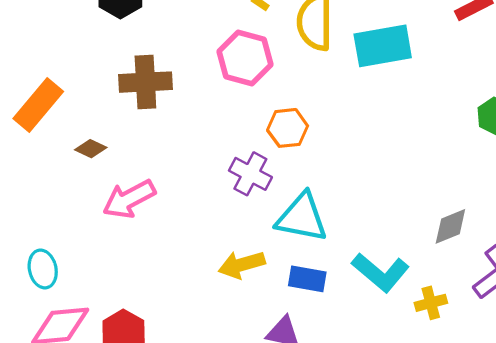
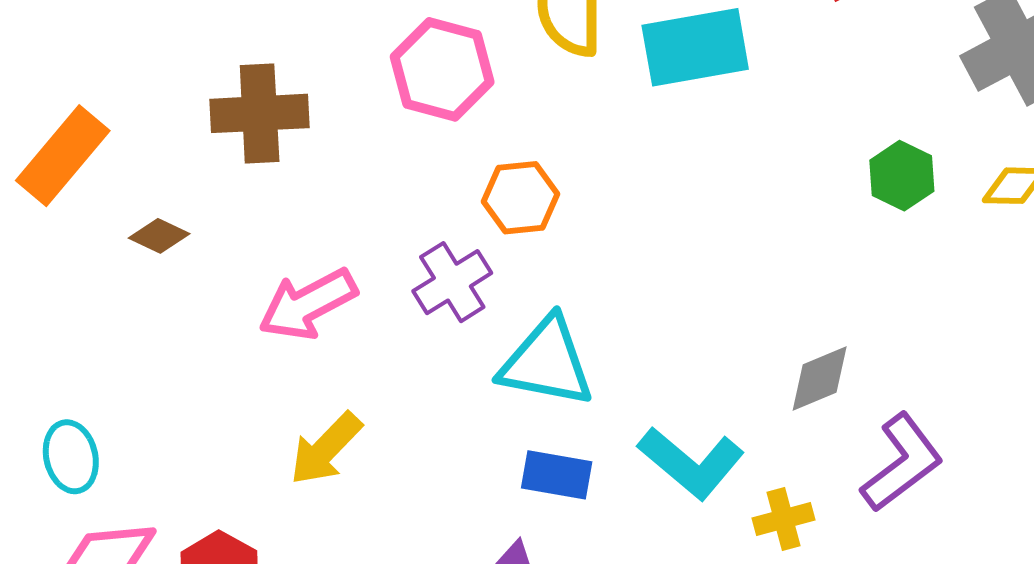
purple cross: (250, 174) -> (452, 282), turned 30
pink arrow: (129, 199) -> (308, 304), moved
yellow arrow: (242, 265) -> (326, 449), moved, turned -30

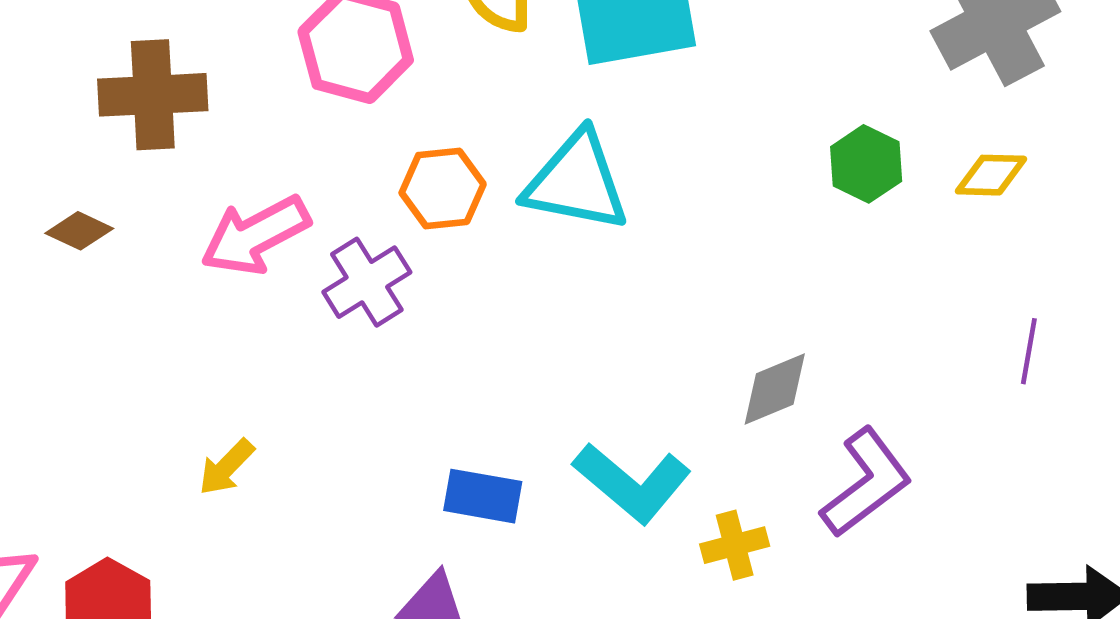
brown diamond: (159, 236) -> (79, 231), moved
pink arrow: (308, 304) -> (255, 235), moved
cyan triangle: (547, 362) -> (576, 182), moved
yellow arrow: (326, 449) -> (226, 467), size x0.7

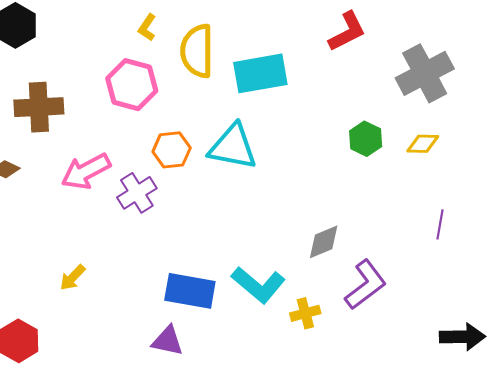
blue rectangle: (483, 496) -> (190, 291), size x1.4

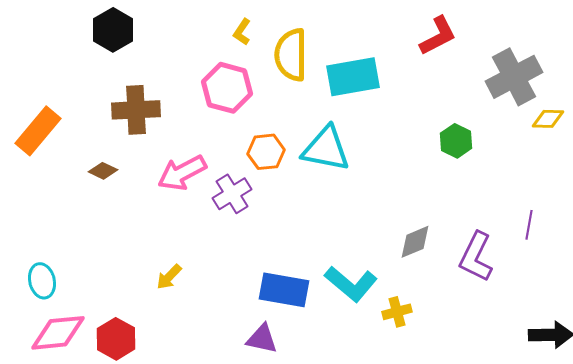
yellow diamond: (423, 144) -> (548, 119), moved
purple L-shape: (366, 285) -> (476, 257), moved, turned 153

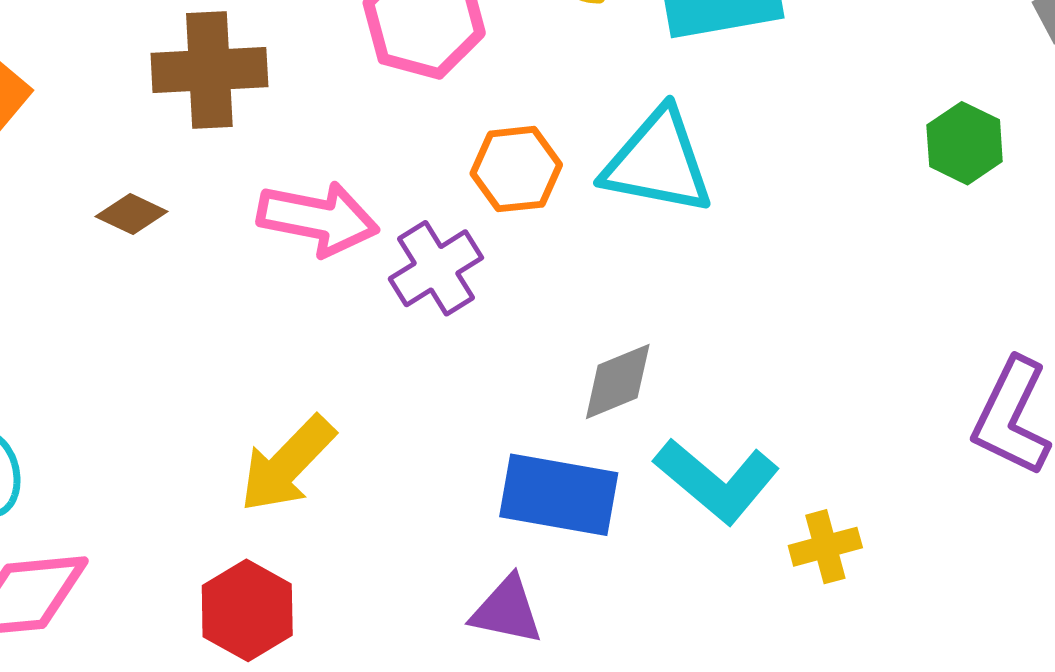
pink arrow: (182, 173) -> (318, 219), turned -141
gray diamond: (415, 242) -> (618, 381), moved
yellow arrow: (169, 277) -> (287, 464), size x1.6
red hexagon: (116, 339) -> (247, 610), moved

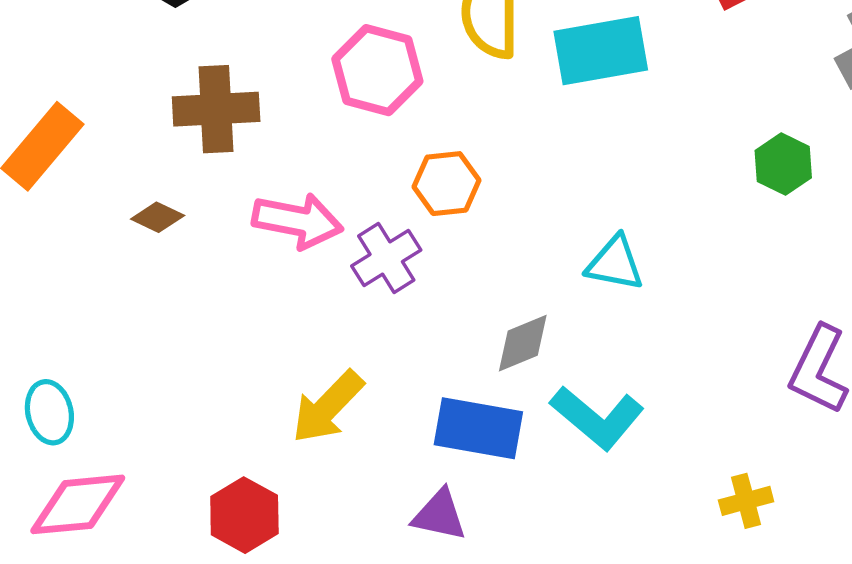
cyan triangle: (658, 162) -> (615, 263), moved, size x0.7
yellow arrow: (287, 464) -> (328, 407), moved
yellow cross: (825, 547) -> (746, 501), moved

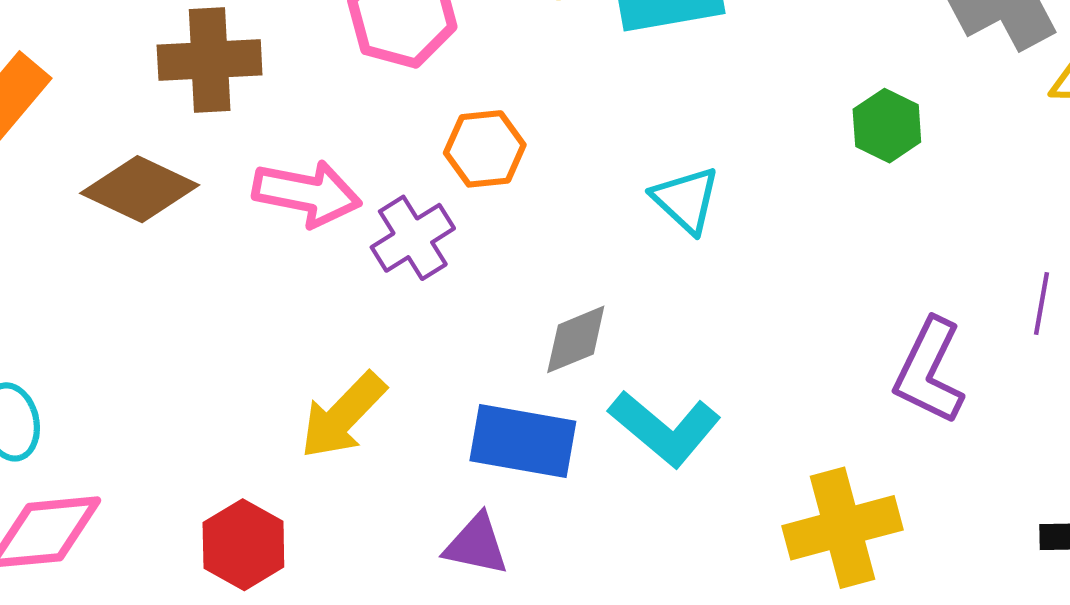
brown diamond: (158, 217) -> (140, 189), size x1.8
cyan triangle: (615, 263) -> (686, 200), moved, turned 32
yellow cross: (746, 501) -> (843, 528), size x1.8

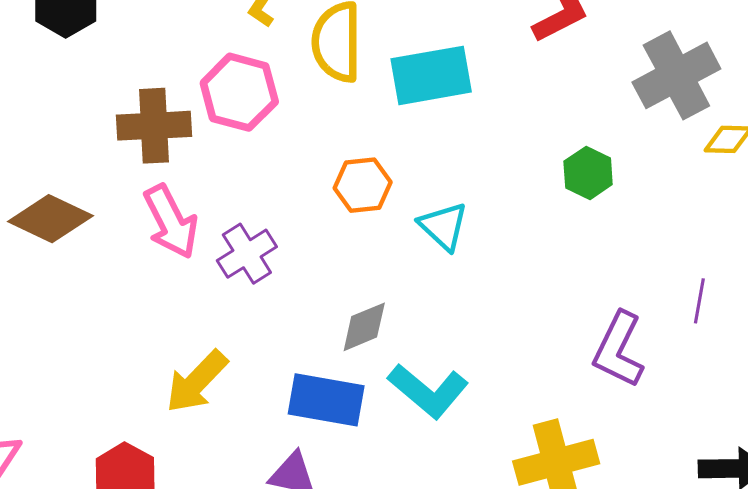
brown cross: (210, 60) -> (154, 126), moved
orange hexagon: (485, 149) -> (363, 185), moved
pink arrow: (307, 193) -> (171, 222), turned 52

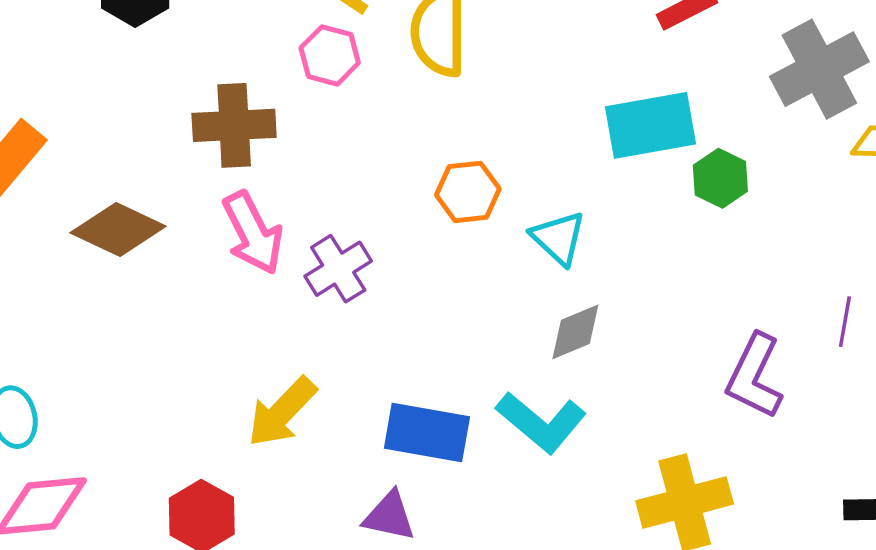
cyan rectangle: (431, 75) -> (650, 125), moved
pink hexagon: (239, 92) -> (330, 55), moved, size x0.7
gray diamond: (364, 327) -> (575, 332), moved

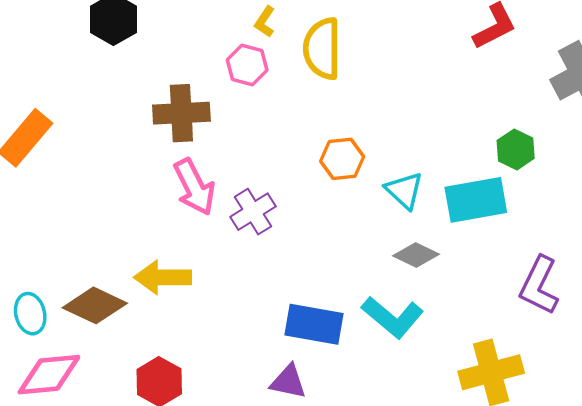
cyan rectangle: (650, 125) -> (476, 200), moved
brown diamond: (118, 229) -> (95, 305), moved
gray diamond: (575, 332) -> (416, 255), turned 48
yellow arrow: (282, 412) -> (163, 277), moved, turned 46

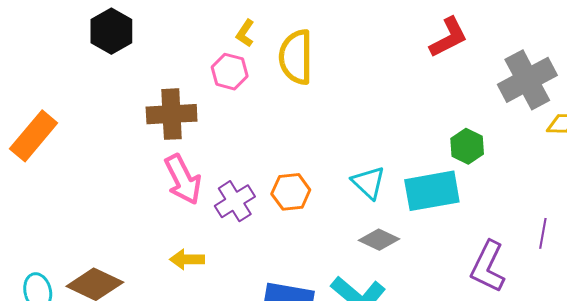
orange hexagon: (342, 159) -> (291, 192), moved
yellow arrow: (163, 277) -> (187, 259), moved, size x0.7

